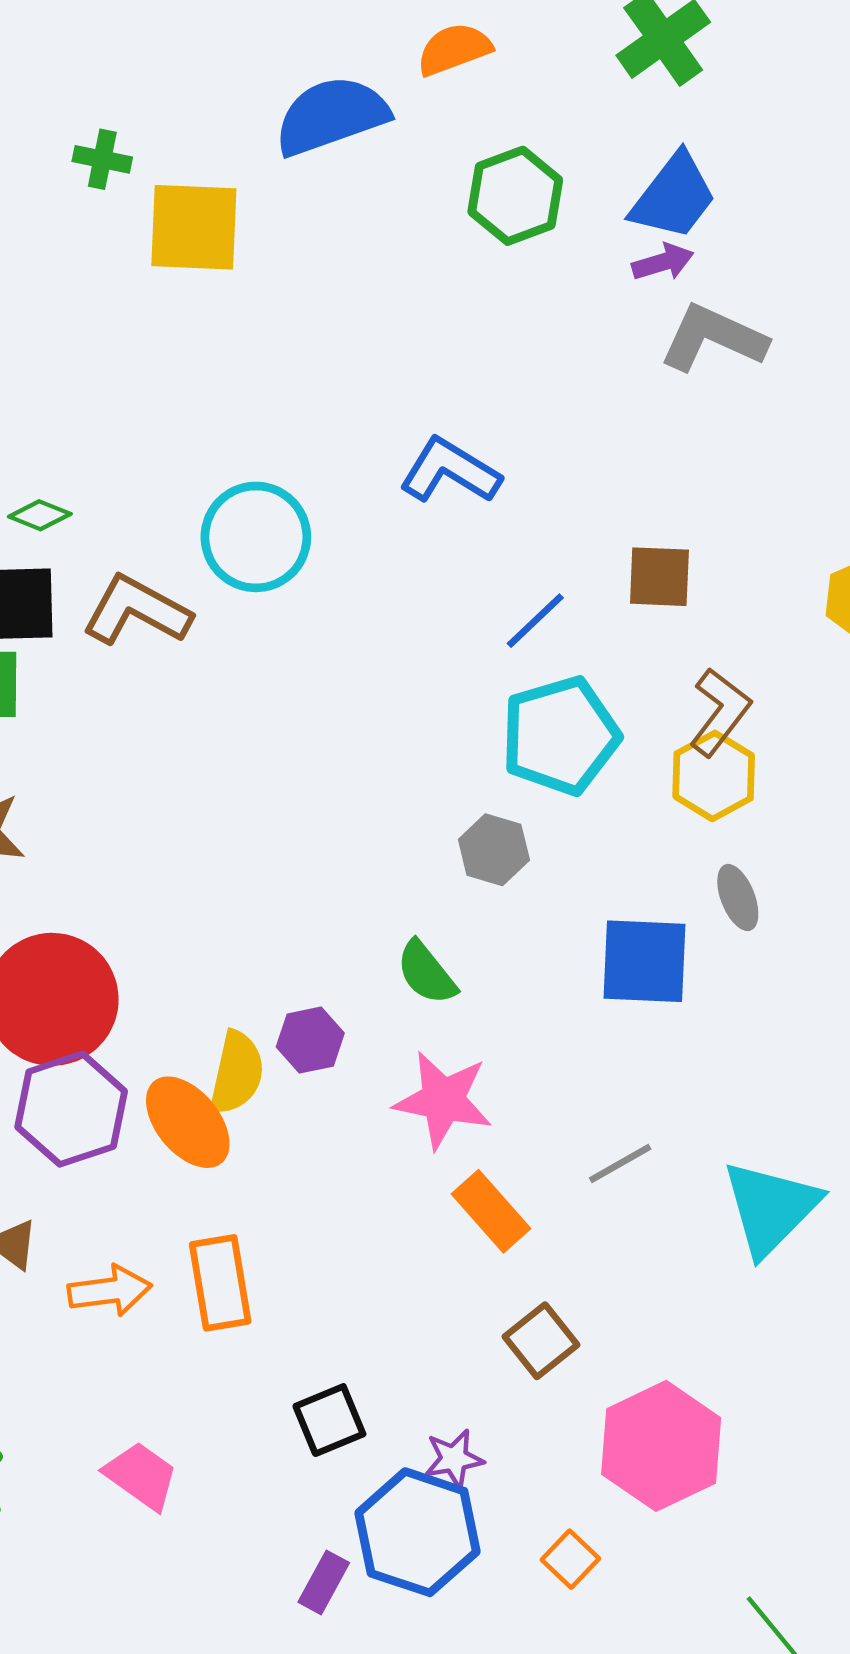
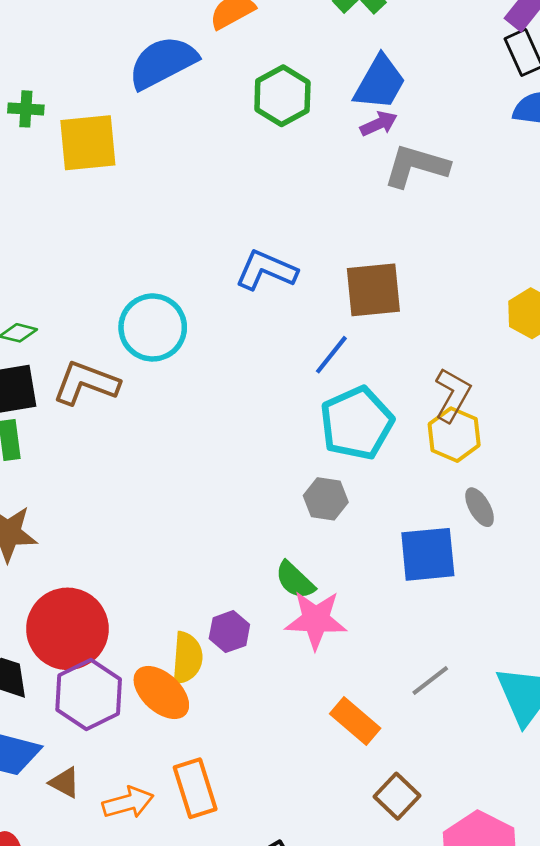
brown square: (659, 577) -> (373, 290), moved, size x1.4
pink star: (443, 1100) -> (316, 620), moved

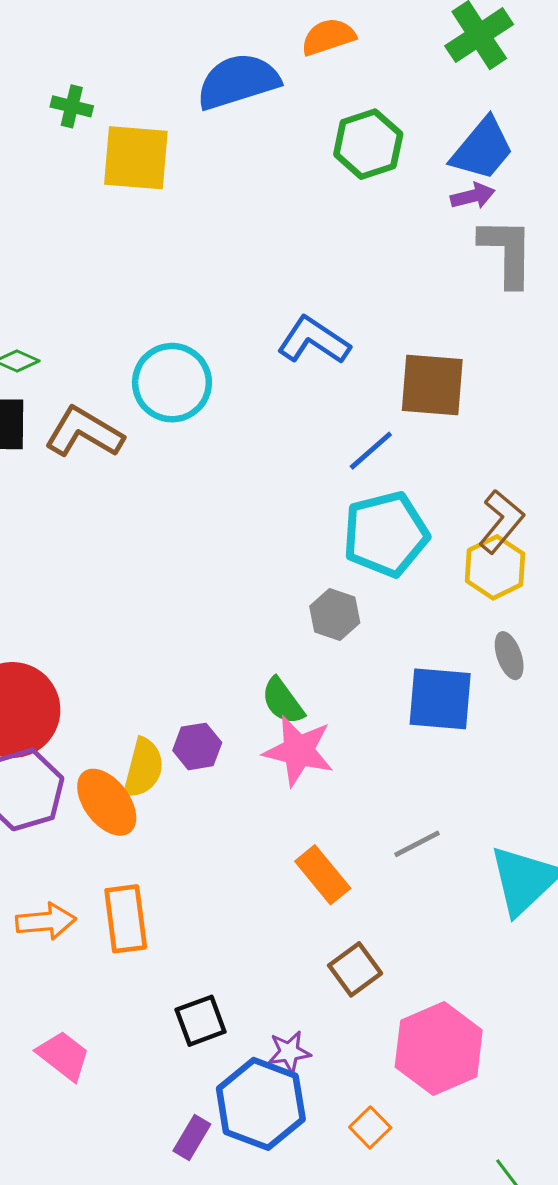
gray L-shape: (416, 166) -> (507, 252), turned 64

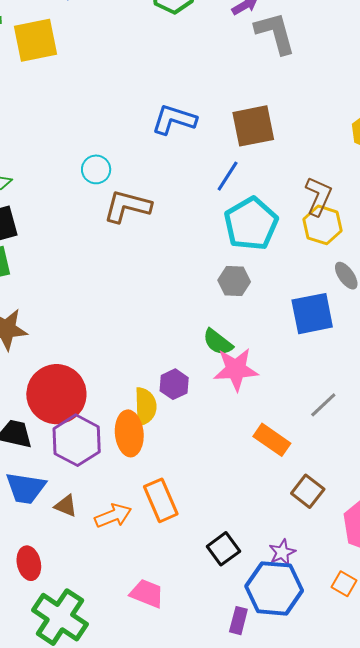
cyan circle: (172, 383) -> (96, 169), size x0.6
brown L-shape: (84, 432) -> (127, 206), moved
orange ellipse: (107, 802) -> (129, 433), turned 48

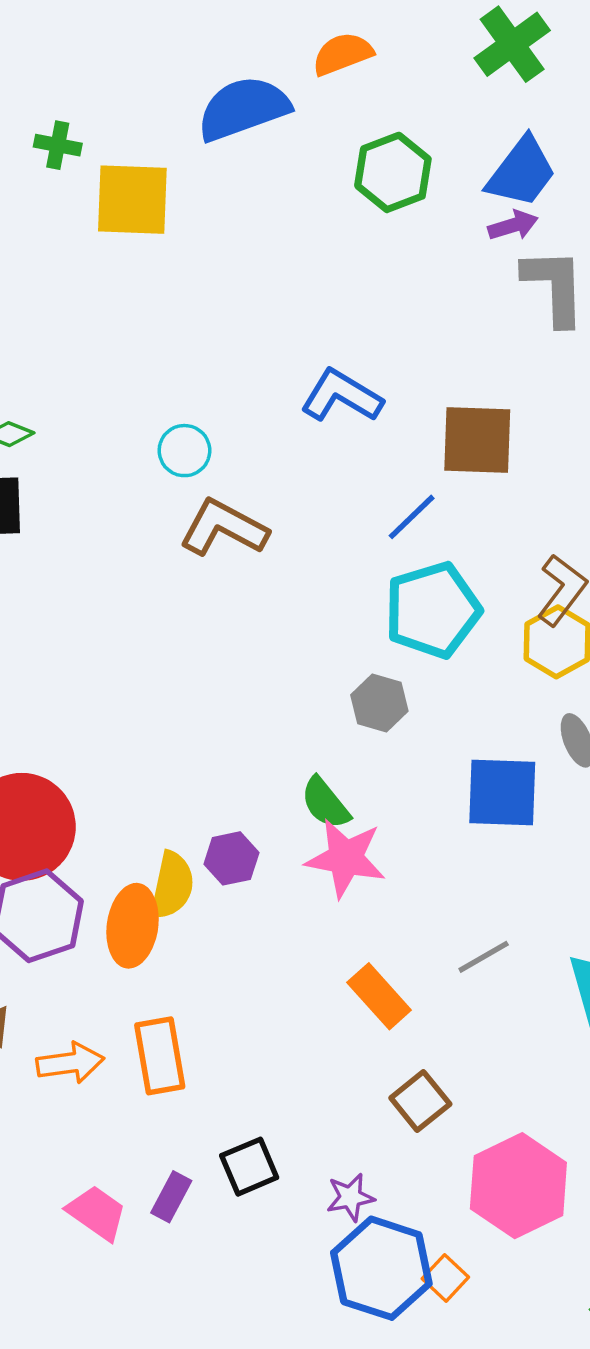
blue hexagon: (274, 588) -> (381, 1268), moved
purple rectangle: (238, 621) -> (171, 1197), moved

